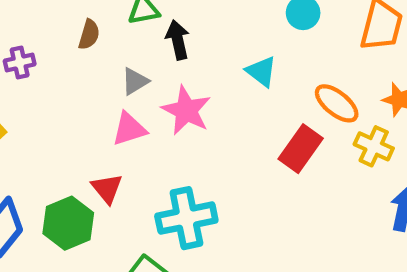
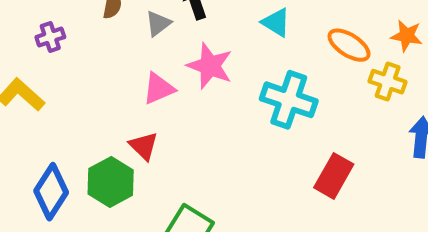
gray triangle: (135, 81) -> (158, 23), moved
red rectangle: (301, 149) -> (334, 176), moved
cyan cross: (186, 218) -> (289, 100), moved, turned 36

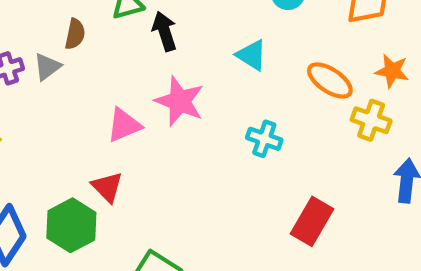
gray triangle: (158, 23) -> (47, 67), moved
cyan cross: (289, 100) -> (264, 139), size x0.6

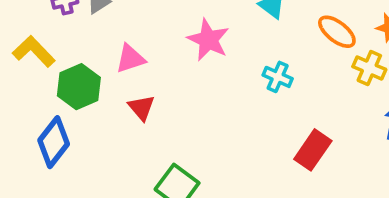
pink triangle: (124, 125) -> (130, 59), moved
green hexagon: (71, 225) -> (79, 87), moved

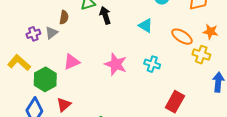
pink star: (208, 40) -> (116, 64), moved
red triangle: (141, 108) -> (64, 105), moved, turned 35

